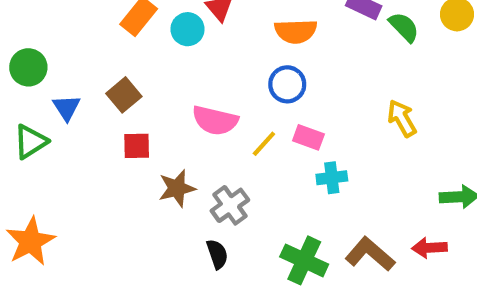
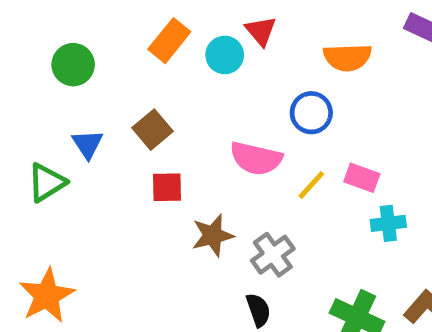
green circle: (28, 67) -> (73, 65), moved
blue circle: (287, 84) -> (311, 113), moved

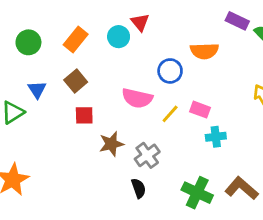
orange rectangle: (169, 41) -> (76, 39), moved
orange semicircle: (347, 57) -> (204, 51), moved

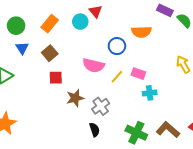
blue triangle: (37, 90) -> (22, 48), moved

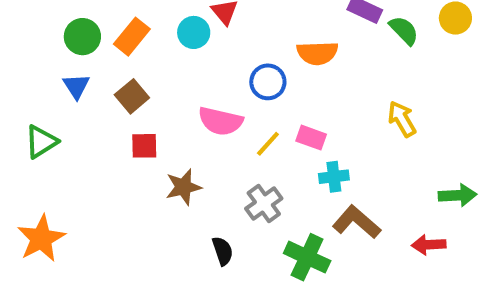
green circle: (16, 26) -> (82, 37), moved
gray cross: (101, 106) -> (264, 204), moved
brown L-shape: (168, 130) -> (357, 222), moved

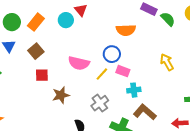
blue circle: (268, 82) -> (112, 54), moved

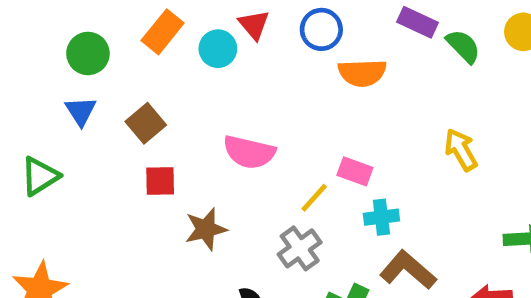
orange rectangle: (36, 22) -> (163, 32), moved
blue circle: (112, 54) -> (321, 29), moved
yellow line: (102, 74) -> (314, 198), moved

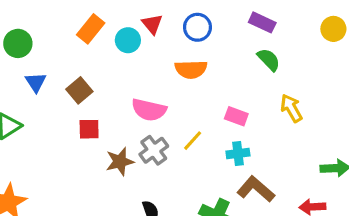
green semicircle: (463, 46) -> (269, 60), moved
green circle: (88, 53) -> (18, 43), moved
orange semicircle: (362, 73) -> (191, 69), moved
pink rectangle: (355, 171) -> (236, 116), moved
gray cross: (300, 248) -> (154, 150), moved

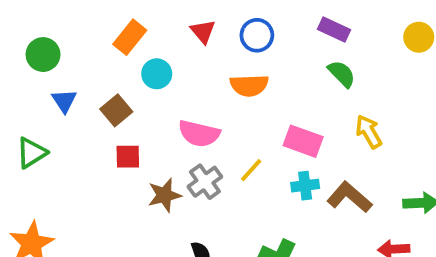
cyan circle: (128, 40) -> (157, 74), moved
pink rectangle: (236, 116) -> (303, 141), size x1.4
brown L-shape: (256, 189) -> (349, 197), moved

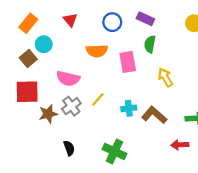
blue circle: (257, 35) -> (112, 22), moved
green semicircle: (342, 74) -> (150, 44), turned -126
brown square: (116, 110) -> (28, 59), moved
pink rectangle: (303, 141) -> (128, 62), moved, turned 60
red square: (128, 157) -> (27, 92), size x1.6

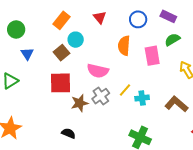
green semicircle: (150, 44) -> (172, 40), turned 49
orange semicircle: (97, 51) -> (124, 46), turned 96
cyan cross: (129, 108) -> (142, 98), moved
black semicircle: (69, 148) -> (69, 133), moved, turned -48

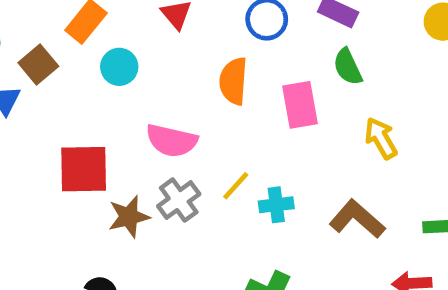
green semicircle: (172, 40) -> (348, 67), turned -84
brown square: (61, 53) -> (38, 64), moved

